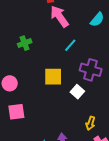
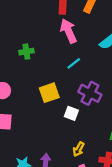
yellow square: (53, 77) -> (49, 93), turned -30
white square: (77, 92) -> (71, 113), turned -32

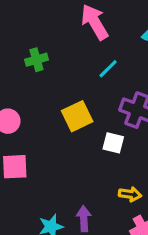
yellow arrow: (79, 149) -> (130, 194), turned -104

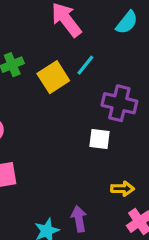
yellow square: (77, 116) -> (53, 77), moved

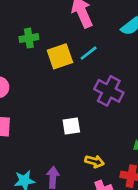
white square: (99, 139) -> (71, 126), moved, turned -30

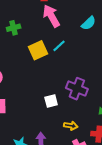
green cross: (29, 38) -> (14, 28), moved
purple cross: (109, 91) -> (77, 89), moved

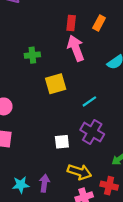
cyan line: (59, 46) -> (89, 101), moved
yellow arrow: (71, 126) -> (79, 172), size x1.5

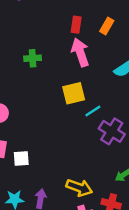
yellow square: (56, 84) -> (74, 93), moved
purple cross: (92, 132) -> (112, 131), moved
white square: (62, 142) -> (21, 159), moved

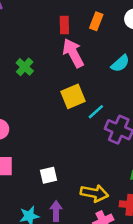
green cross: (33, 58) -> (25, 67), turned -35
white square: (21, 159) -> (49, 175), moved

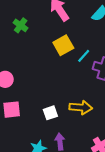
yellow arrow: (94, 193) -> (81, 107), moved

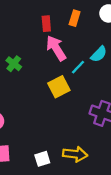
cyan line: (84, 56) -> (78, 67), moved

